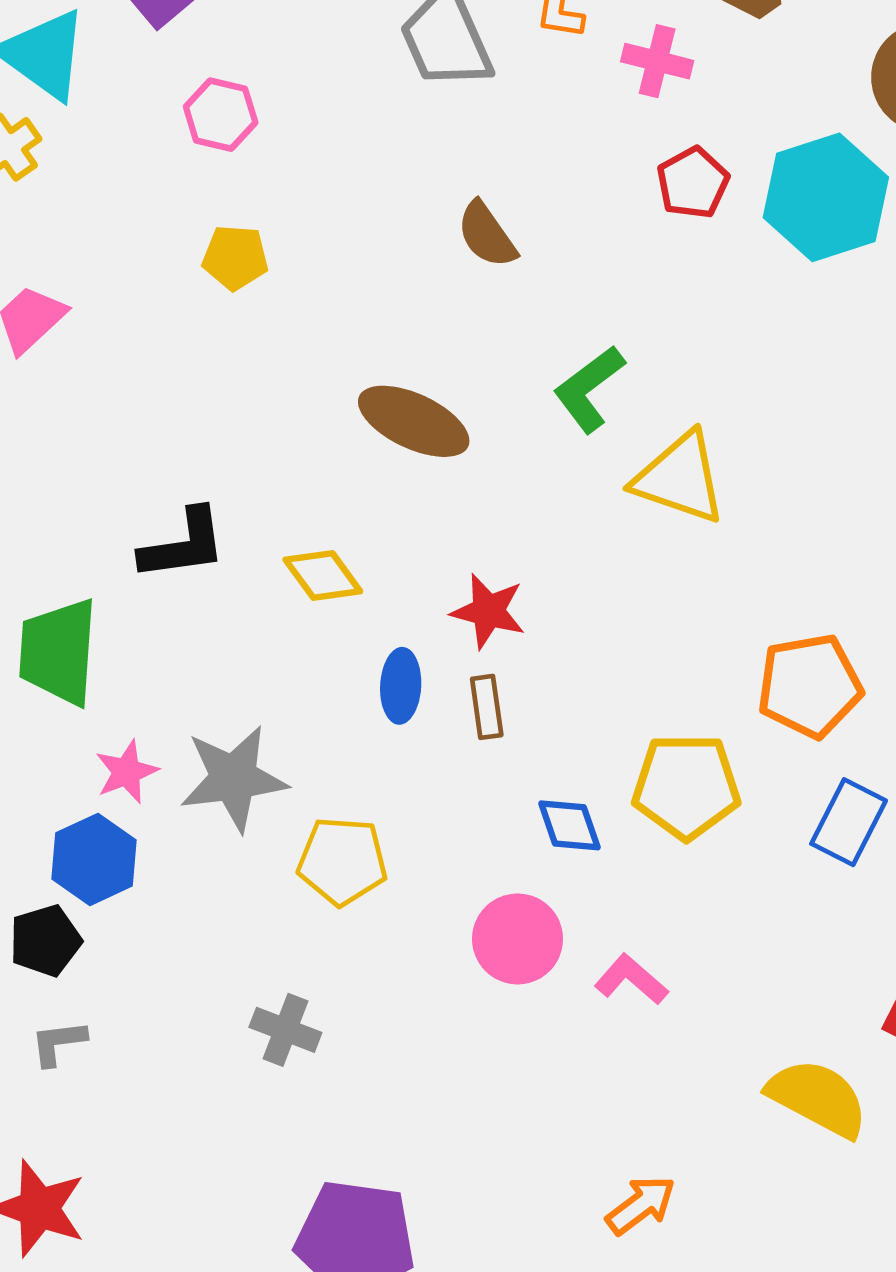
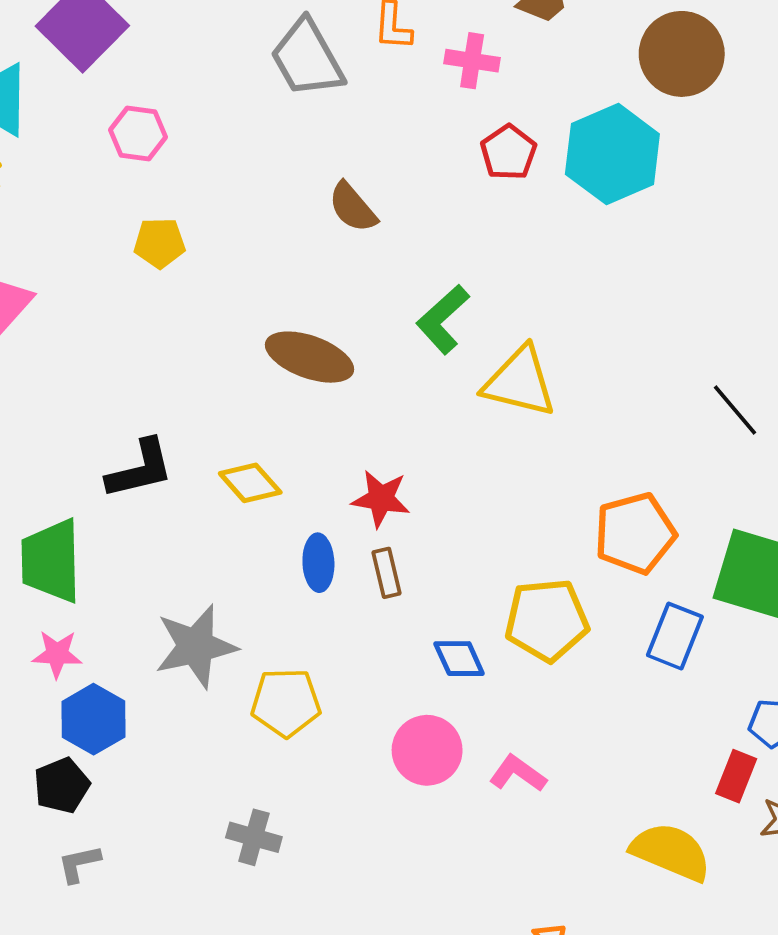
pink star: (126, 772) -> (57, 654), moved, turned 30

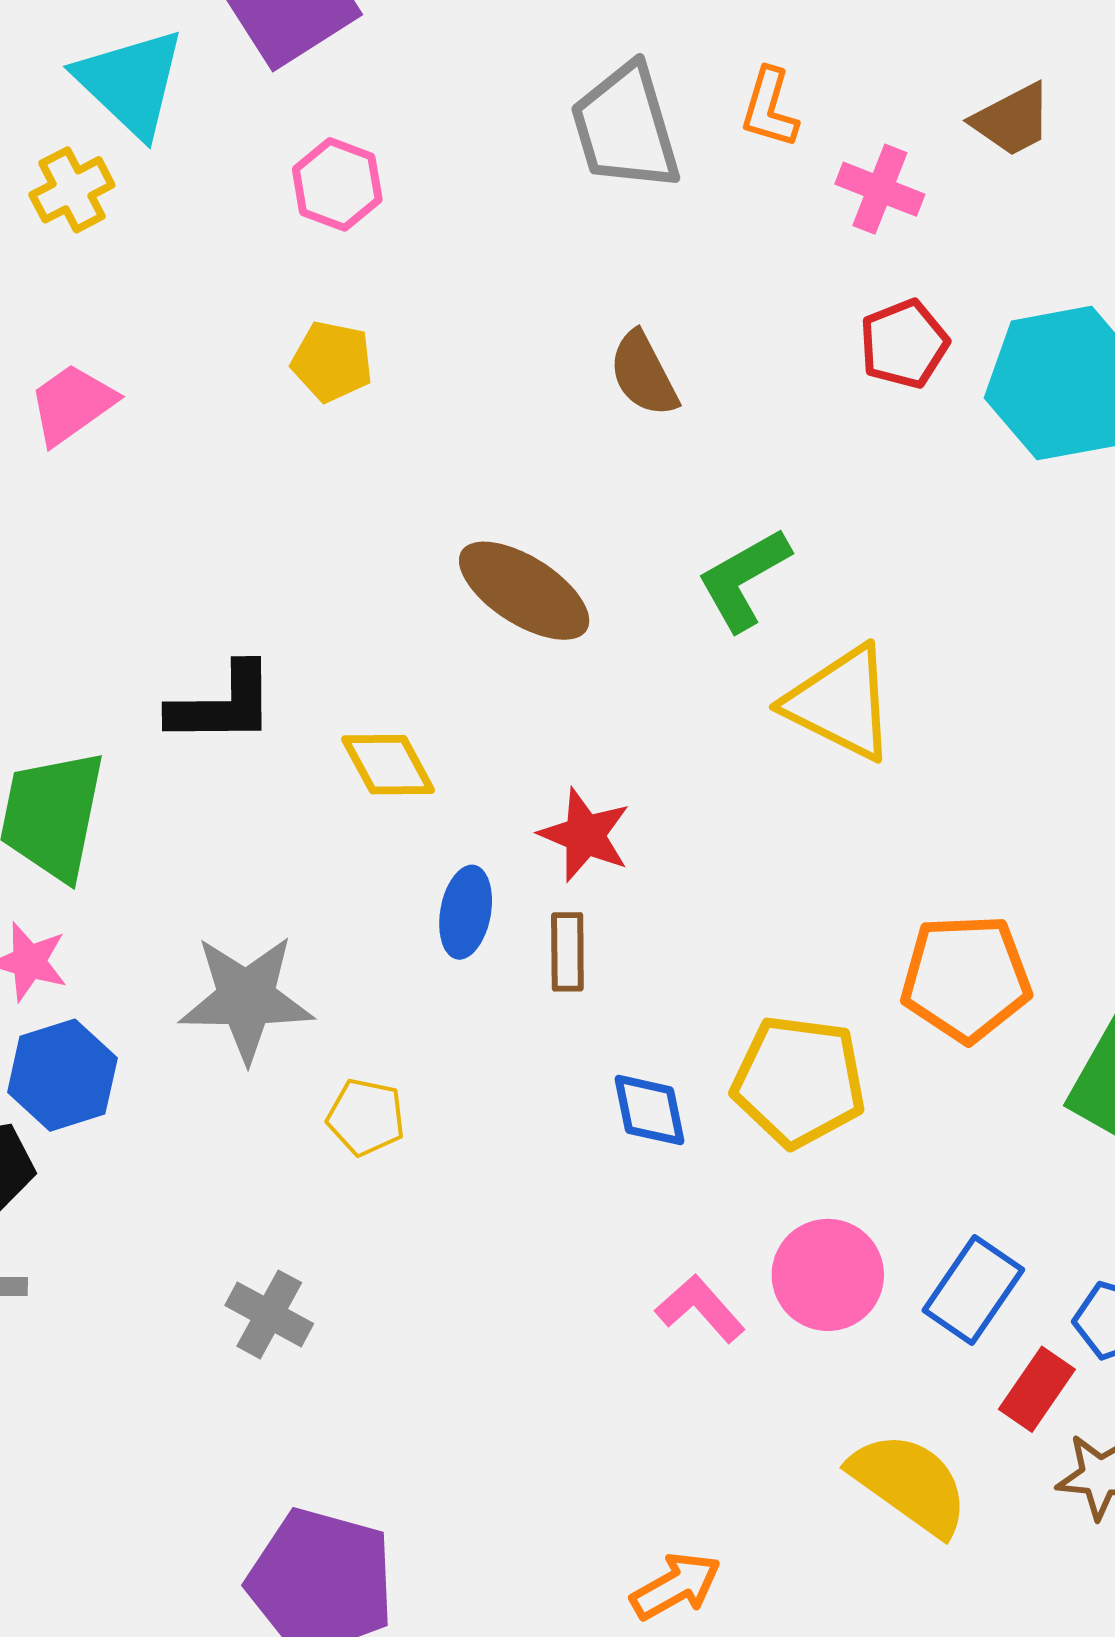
blue rectangle: (675, 636) -> (973, 1290), moved
yellow pentagon: (286, 703) -> (366, 1117), size x0.7
pink circle: (427, 750) -> (828, 1275), moved

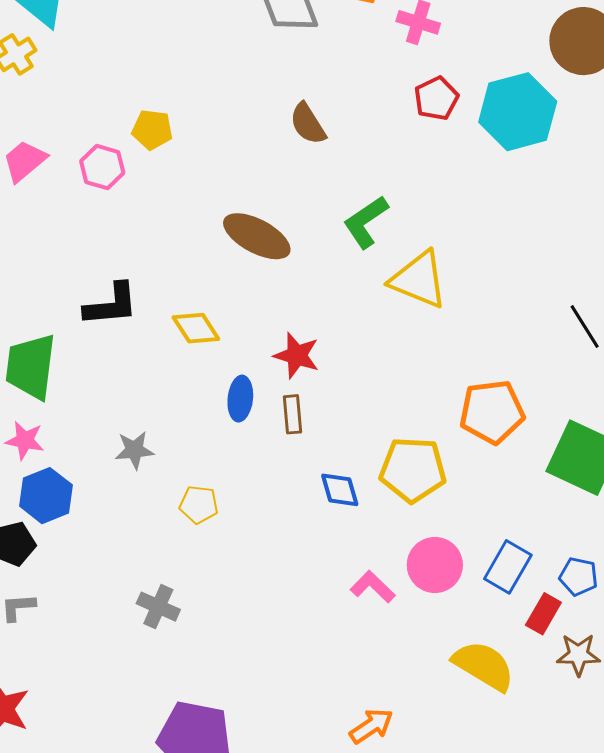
pink hexagon: (337, 184) -> (102, 167), moved
gray star: (246, 998) -> (134, 450), size x0.6

